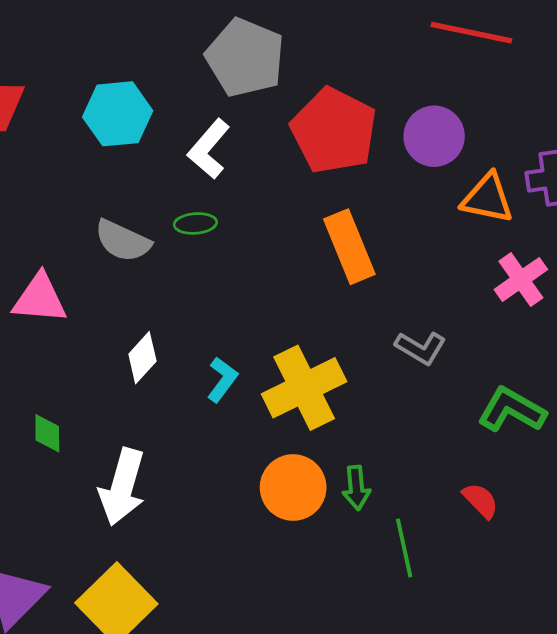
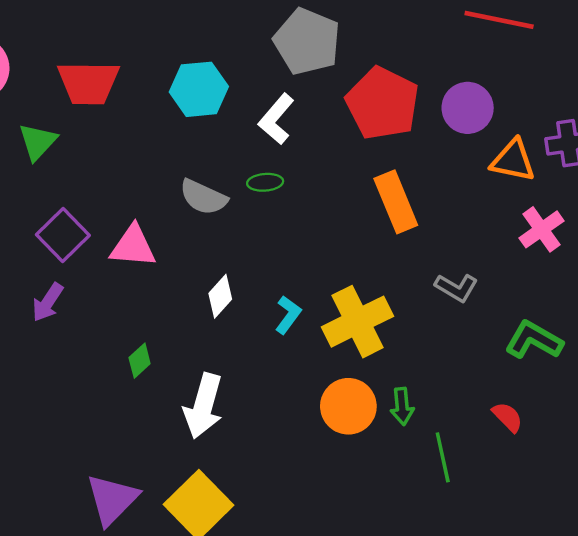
green diamond: (47, 433) -> (140, 361), turned 48

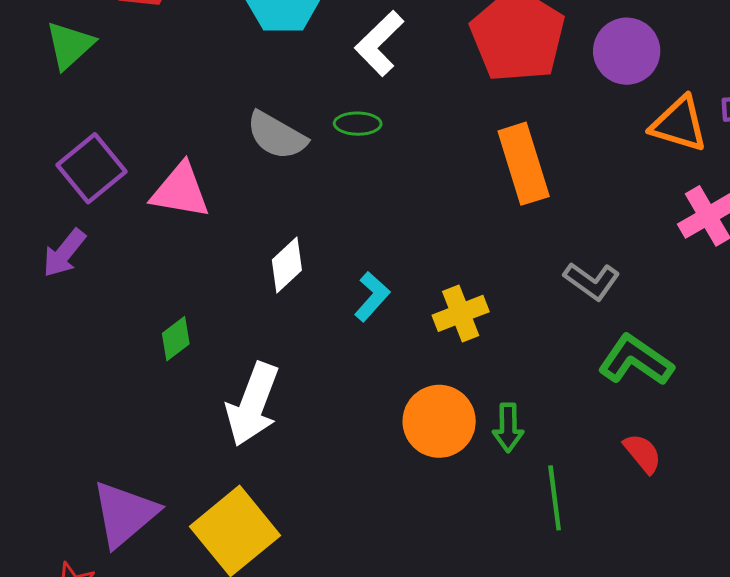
yellow cross: (358, 322) -> (461, 313), size x0.6
green L-shape: (534, 340) -> (636, 360), moved

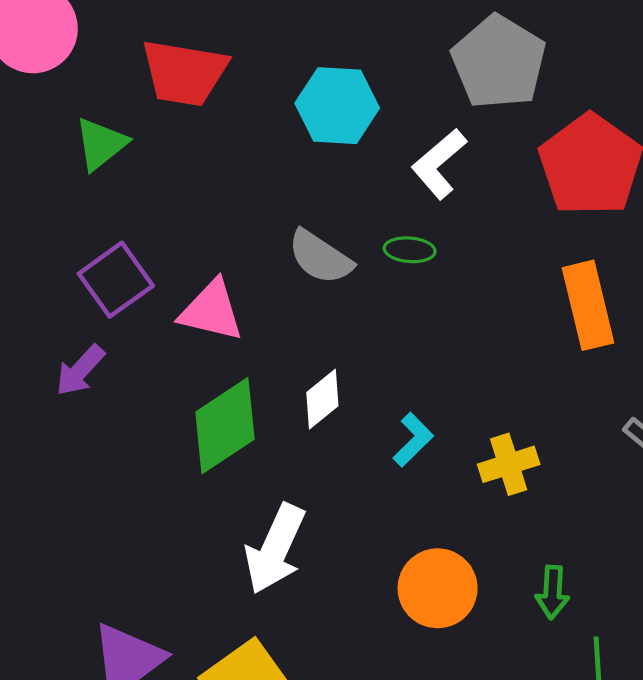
green diamond: (176, 339) -> (225, 426), moved, size x2.0
orange circle: (439, 421) -> (438, 588), moved

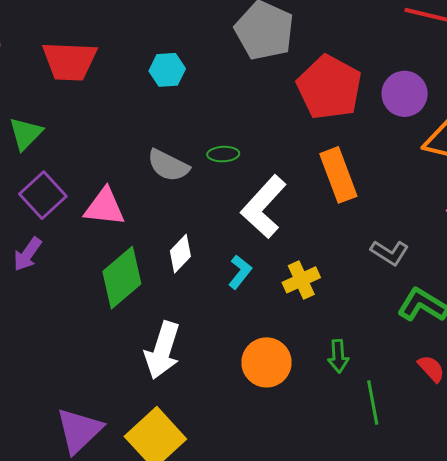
cyan hexagon: (337, 106) -> (167, 70), size x0.7
green triangle: (101, 144) -> (26, 134), moved
white L-shape: (439, 164) -> (264, 207), moved, size x1.4

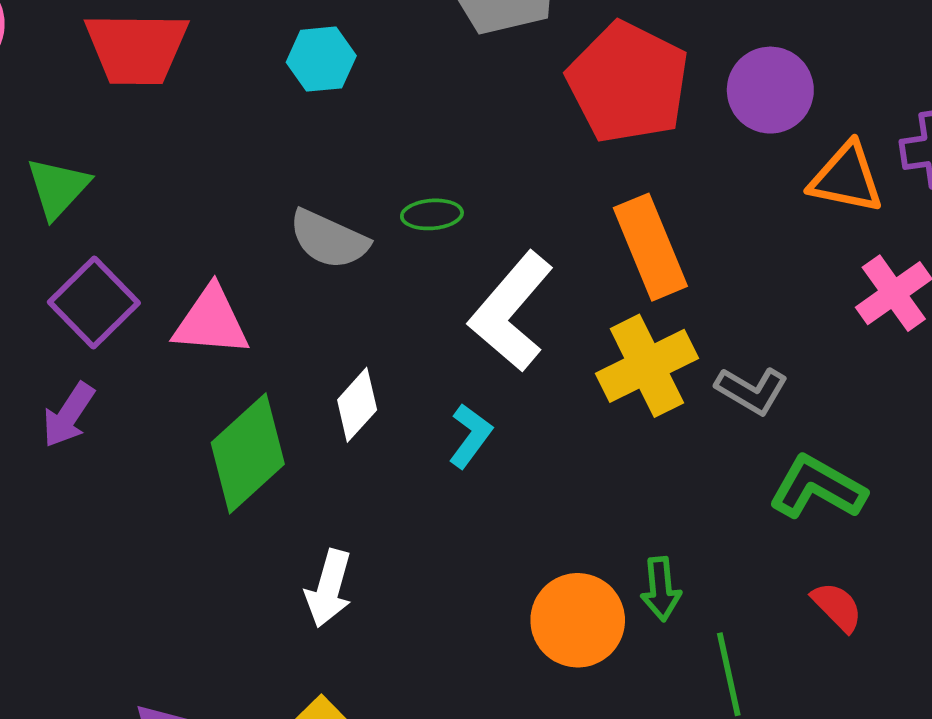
yellow cross: (301, 280) -> (647, 366), moved, size x1.4
white arrow: (162, 350) -> (329, 588), size x0.7
orange circle: (267, 362) -> (578, 620), moved

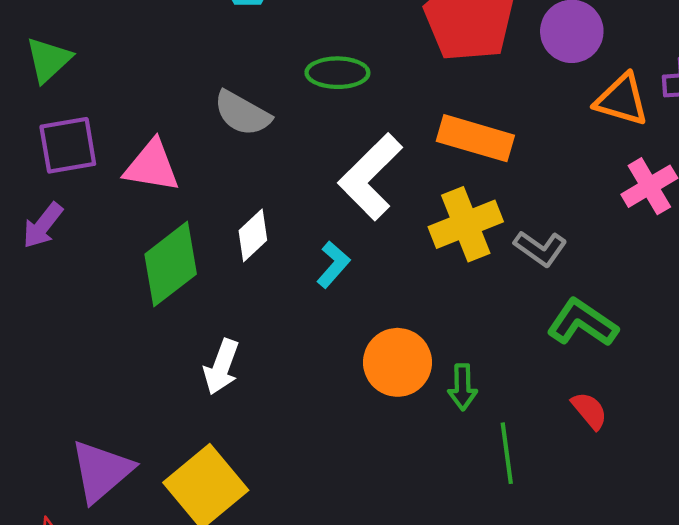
green ellipse: (432, 214) -> (337, 73), moved, size x1.4
orange rectangle: (650, 247) -> (475, 138), turned -56
purple square: (94, 303) -> (68, 145), turned 30
orange circle: (578, 620) -> (398, 362), moved

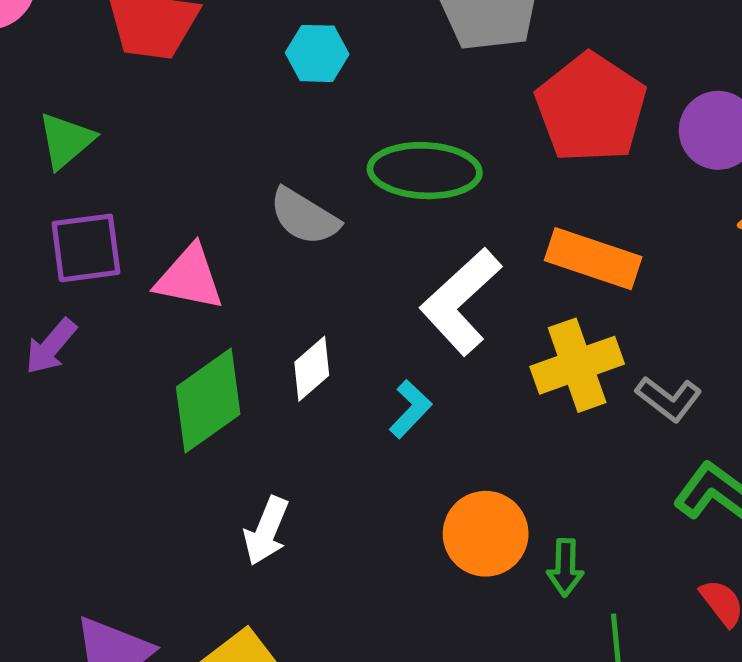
green ellipse: (337, 73) -> (425, 171), size x1.4

